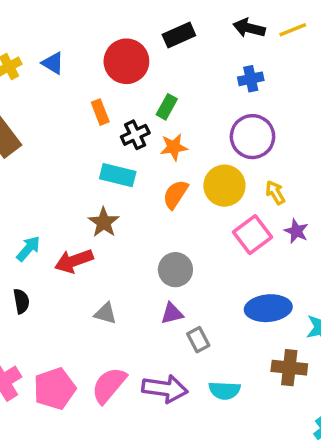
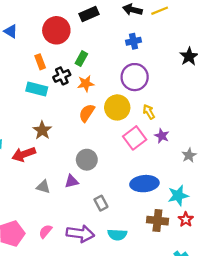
cyan rectangle: (118, 175) -> (37, 89), moved
purple triangle: (172, 313) -> (72, 181), moved
pink semicircle: (109, 385) -> (45, 231), size x0.6

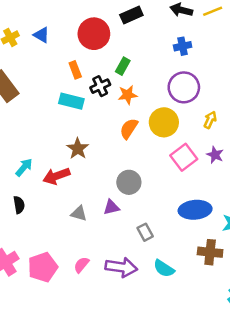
yellow arrow: (149, 112) -> (210, 120), moved, turned 56
cyan semicircle: (117, 235) -> (164, 268), turned 30

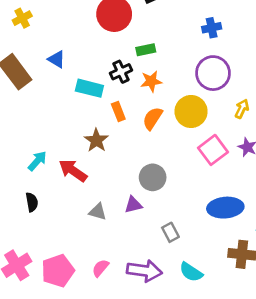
blue triangle: (41, 35) -> (56, 59), moved
green rectangle: (123, 66) -> (146, 50), turned 49
orange rectangle: (75, 70) -> (118, 112), moved
red arrow: (56, 176) -> (73, 171), turned 55

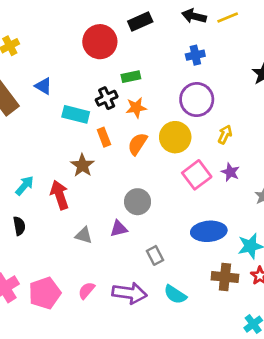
red arrow: (73, 171) -> (60, 195), turned 36

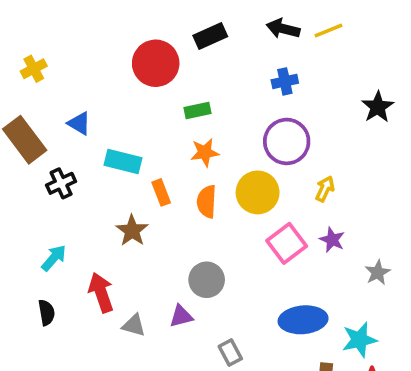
black cross: (107, 98) -> (61, 183), moved
orange semicircle: (138, 144) -> (207, 202), turned -30
red arrow: (60, 195) -> (101, 292), moved

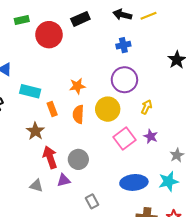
green rectangle: (198, 111) -> (22, 20), moved
red arrow: (101, 292) -> (50, 157), moved
cyan star: (359, 340) -> (168, 181), moved

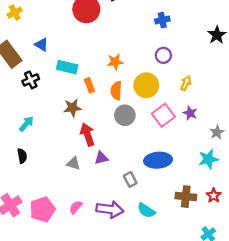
purple circle: (124, 80) -> (163, 55), size x0.6
brown star: (35, 131) -> (72, 108), turned 30
gray circle: (78, 159) -> (125, 115), moved
blue ellipse: (134, 182) -> (158, 160), moved

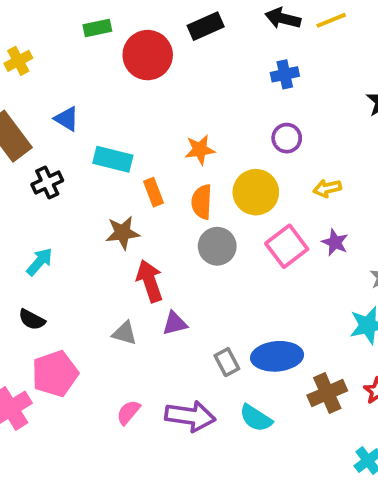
yellow arrow: (186, 83) -> (327, 188), turned -128
black semicircle: (22, 156) -> (32, 320), turned 128
blue ellipse: (158, 160) -> (277, 356), moved
brown cross: (186, 197) -> (327, 393), turned -30
pink pentagon: (42, 209) -> (55, 374), moved

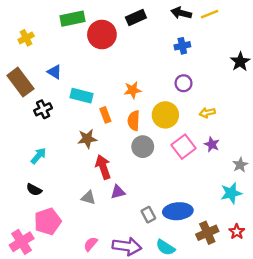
green rectangle: (97, 28) -> (72, 19), size x1.5

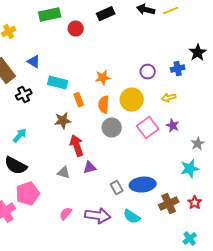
red circle: (102, 35) -> (76, 29), size x0.6
blue cross: (182, 46) -> (178, 69), moved
black semicircle: (34, 190) -> (16, 166), size x1.6

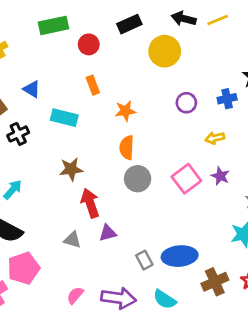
orange rectangle: (79, 100) -> (93, 85), moved
yellow circle: (132, 100) -> (165, 51), moved

